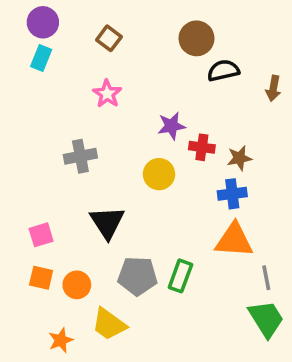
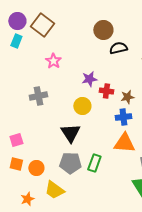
brown square: (109, 38) -> (42, 25), moved, size x1.6
black triangle: (107, 222) -> (70, 133), moved

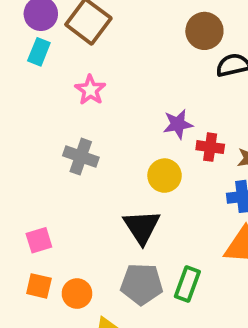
pink star: (53, 61) -> (90, 90), moved
gray cross: (38, 96) -> (81, 157), turned 30

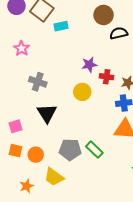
cyan rectangle: (39, 52) -> (61, 26), moved, turned 56
pink star: (90, 90) -> (22, 48), moved
black triangle: (142, 227) -> (47, 113), moved
green rectangle: (187, 284) -> (94, 150), turned -66

